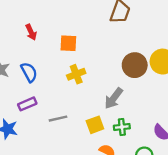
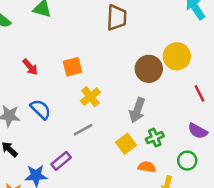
purple rectangle: (27, 104) -> (61, 161), moved
gray line: (58, 119) -> (83, 130), moved

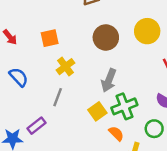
brown circle: (149, 69) -> (106, 37), moved
gray line: (83, 130) -> (58, 97), turned -42
green cross: (155, 138) -> (124, 106), size x1.5
orange semicircle: (147, 167) -> (116, 134), turned 35

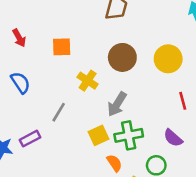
yellow cross: (66, 67) -> (88, 81), moved, turned -30

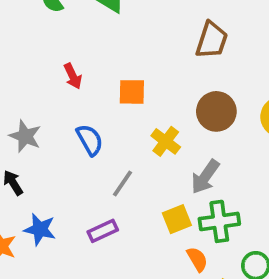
blue semicircle: (20, 83) -> (90, 140), moved
purple rectangle: (30, 139) -> (103, 231), moved

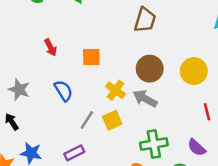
gray arrow: (205, 177) -> (145, 99), moved, turned 85
yellow square: (177, 219) -> (112, 120), moved

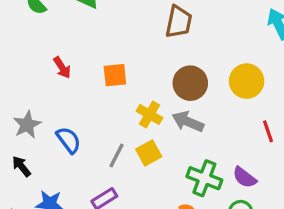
gray star: (19, 90) -> (27, 125), turned 30
blue semicircle: (63, 91) -> (69, 140), moved
green cross: (154, 144) -> (204, 178), turned 36
purple semicircle: (197, 148) -> (245, 177), moved

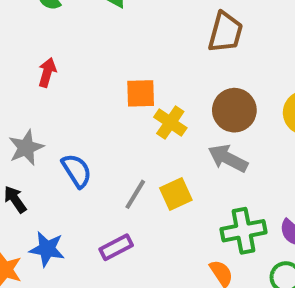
red arrow: (62, 68) -> (47, 73), moved, turned -135
yellow cross: (149, 114) -> (170, 122), moved
green cross: (204, 178) -> (243, 231), turned -36

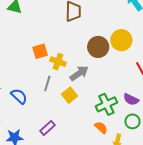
brown circle: (234, 110) -> (98, 47), moved
gray arrow: (228, 158) -> (79, 73), moved, turned 132
gray line: (135, 194) -> (47, 84), moved

